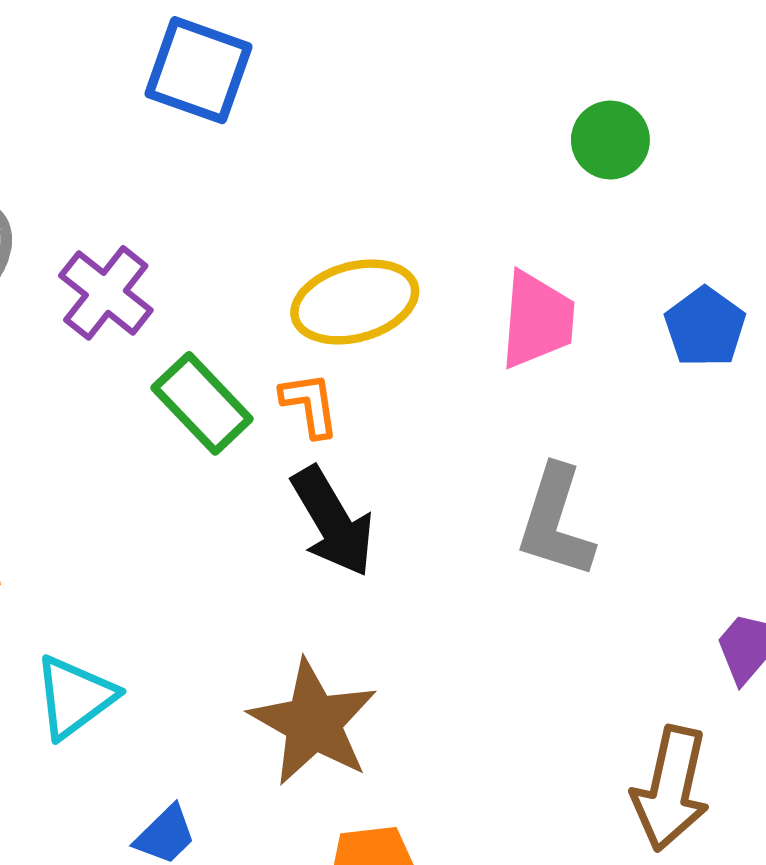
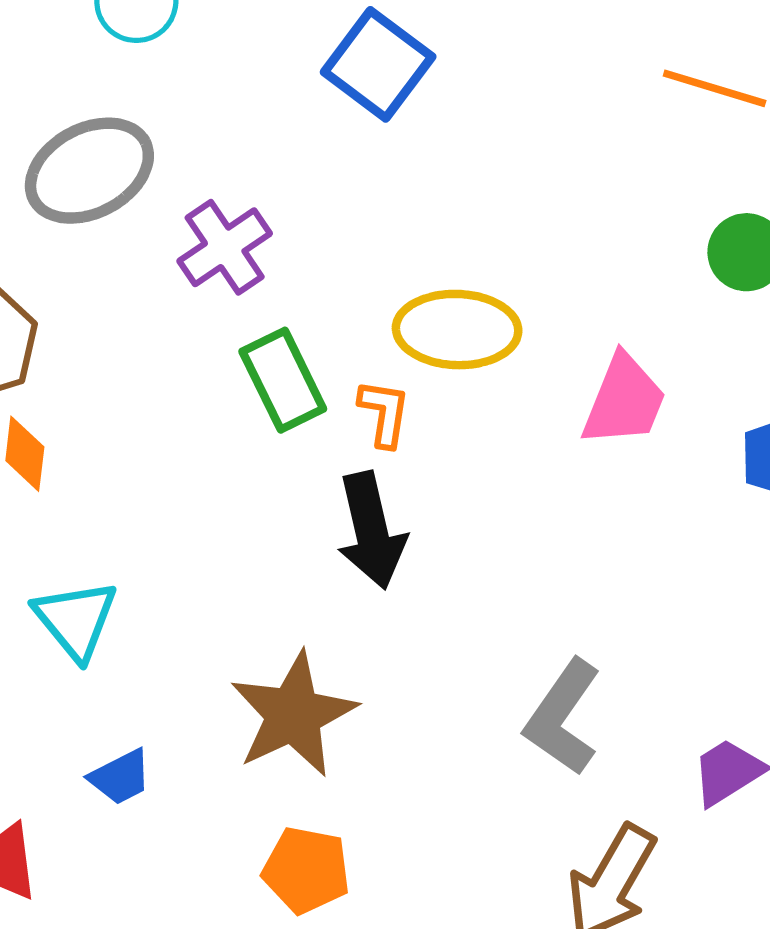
gray L-shape: (556, 522) -> (563, 717), moved
cyan triangle: (75, 697) -> (76, 620), turned -50

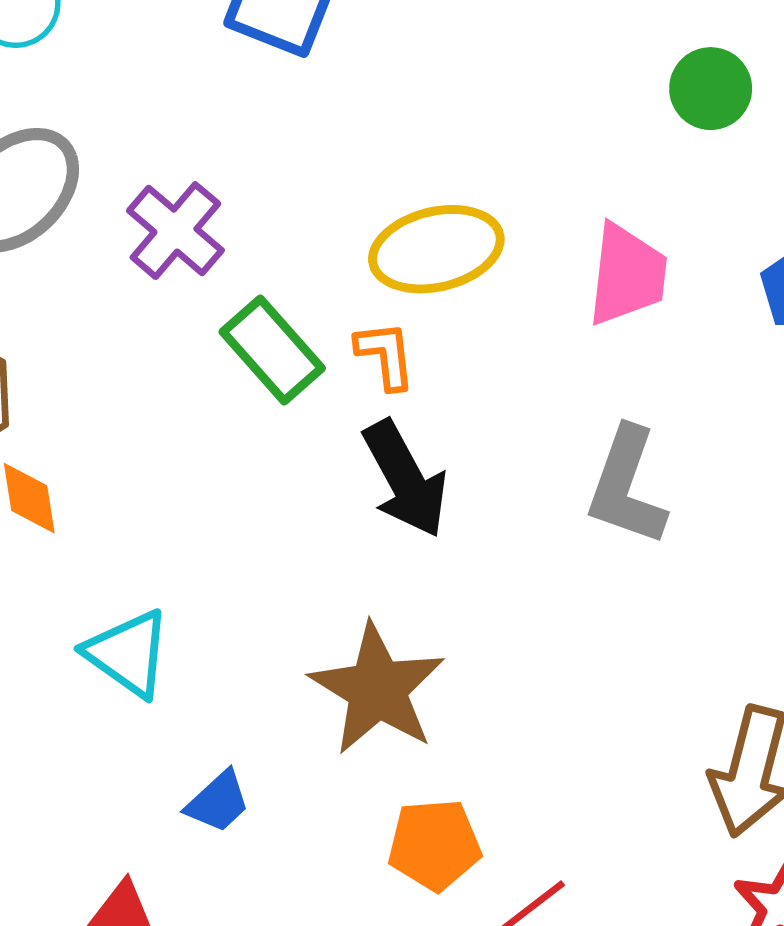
gray L-shape: (563, 717) -> (627, 486), moved

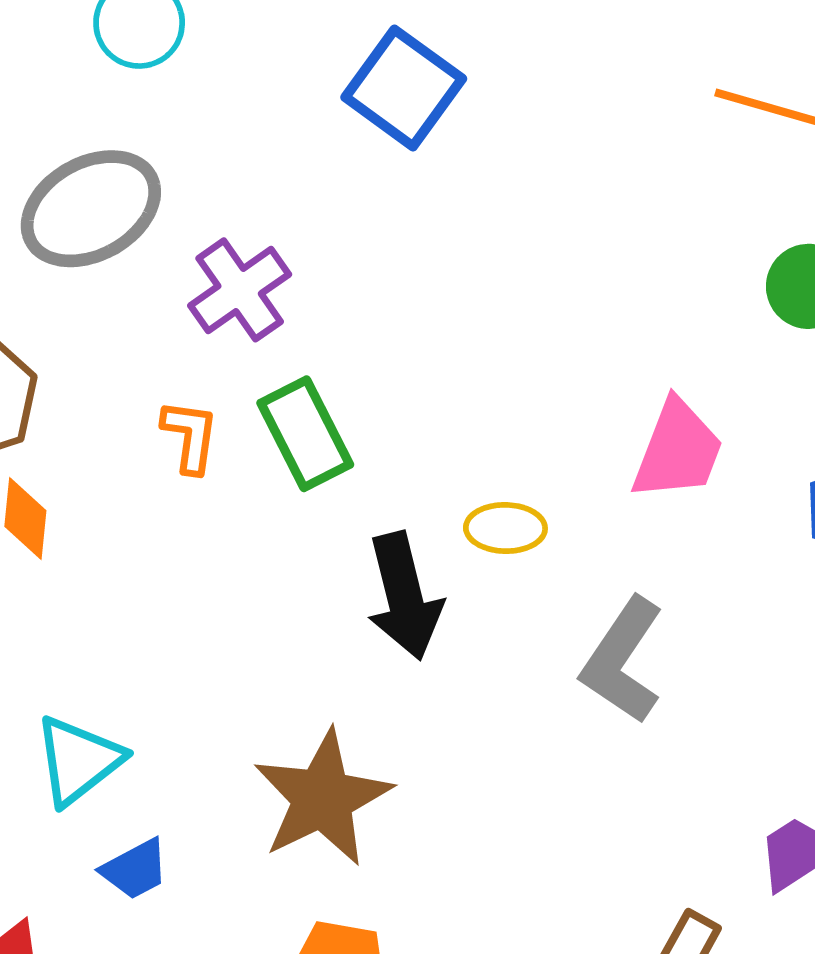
yellow ellipse: (436, 249) -> (505, 528), moved, size x0.6
orange L-shape: (385, 355) -> (190, 436), moved
cyan triangle: (128, 653) -> (78, 760), moved, turned 32

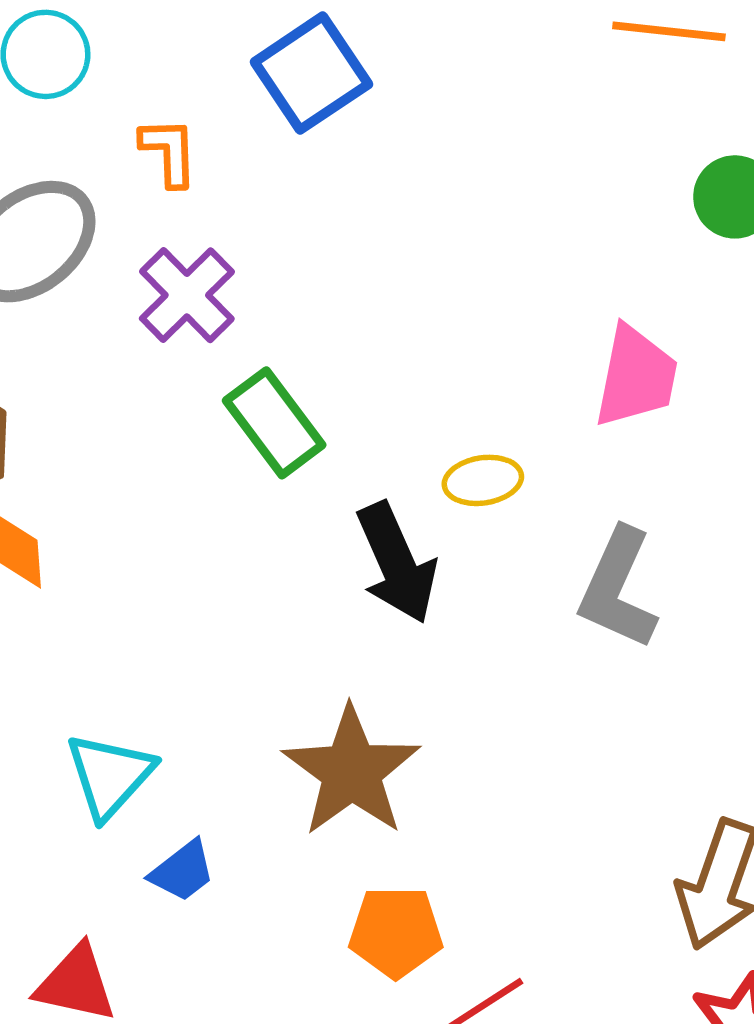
blue square: (404, 88) -> (311, 73), turned 30
orange L-shape: (190, 436) -> (169, 152), moved

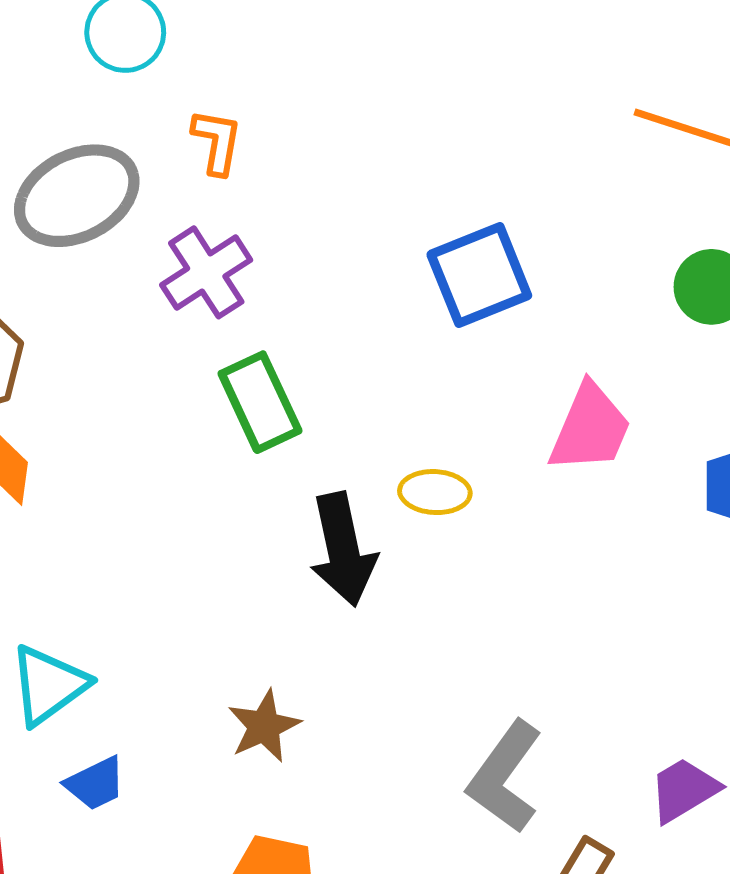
blue square: (311, 73) -> (479, 275), moved
gray L-shape: (618, 589) -> (505, 777), moved
brown star: (351, 771) -> (264, 726), size x0.6

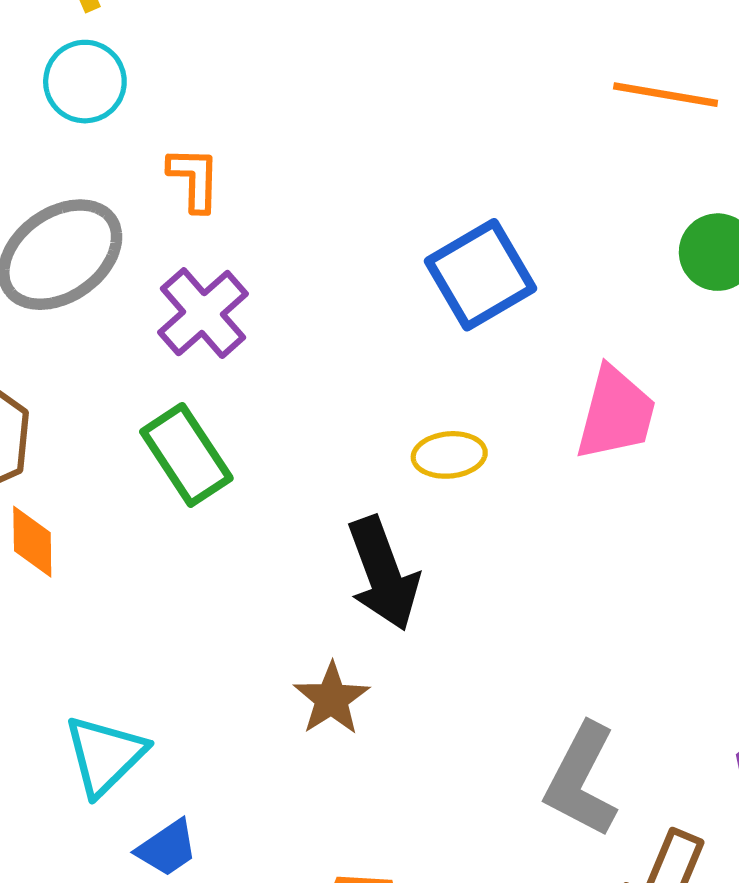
green rectangle: (260, 402) -> (186, 455), moved
yellow ellipse: (435, 492) -> (449, 455), moved
brown star: (264, 726) -> (331, 699), moved

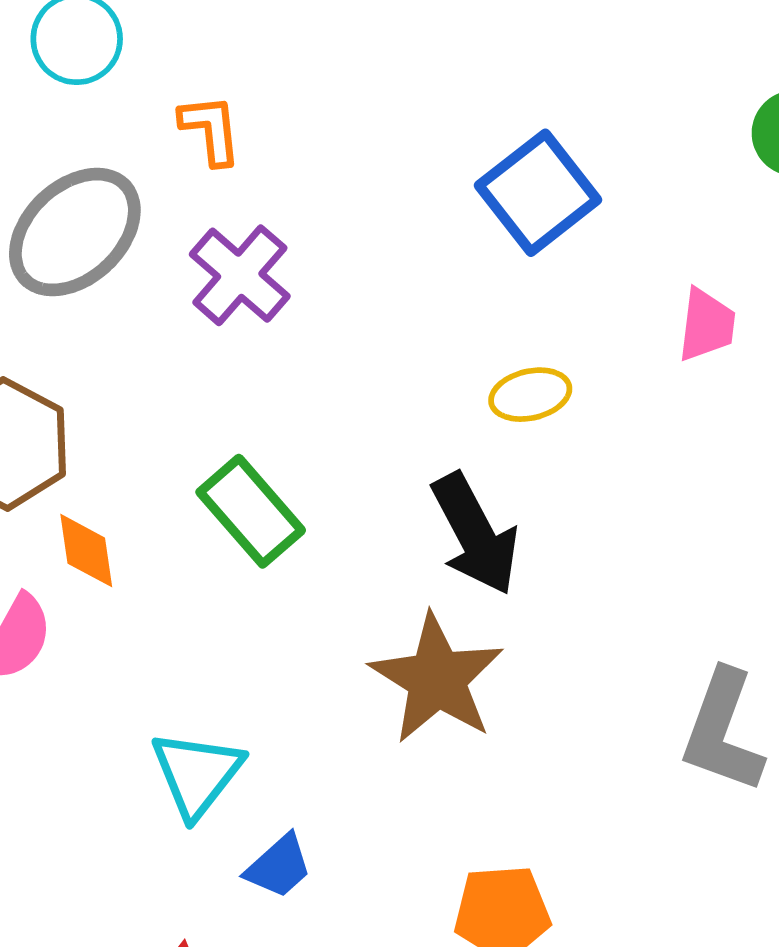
pink trapezoid: (616, 414) -> (707, 325), size x0.7
green rectangle: (186, 455) -> (251, 511), moved
brown star: (331, 699) -> (437, 679), size x1.6

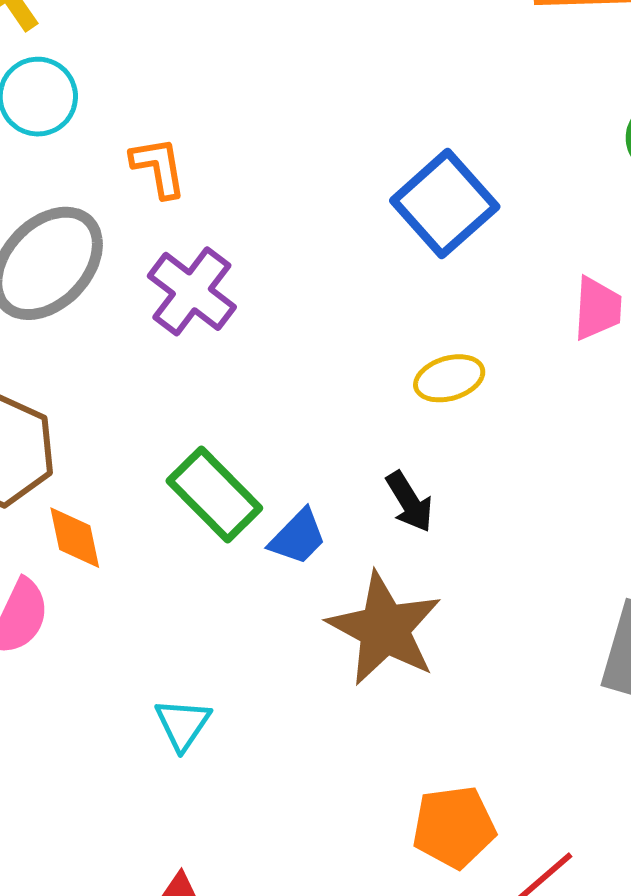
black arrow: (475, 534) -> (409, 502), size x0.6
cyan triangle: (197, 774) -> (183, 724), size x0.7
blue trapezoid: (279, 866) -> (298, 537), moved

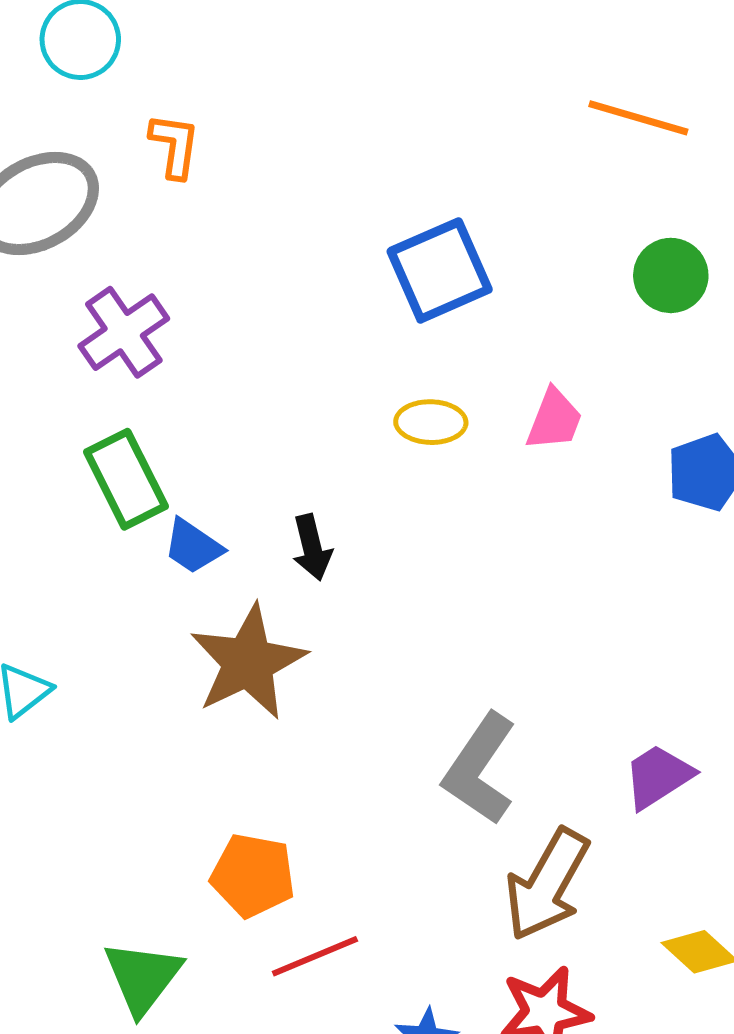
purple cross: (192, 291) -> (124, 332), moved
yellow ellipse: (449, 378) -> (431, 422), moved
blue trapezoid: (298, 537) -> (193, 546), turned 62

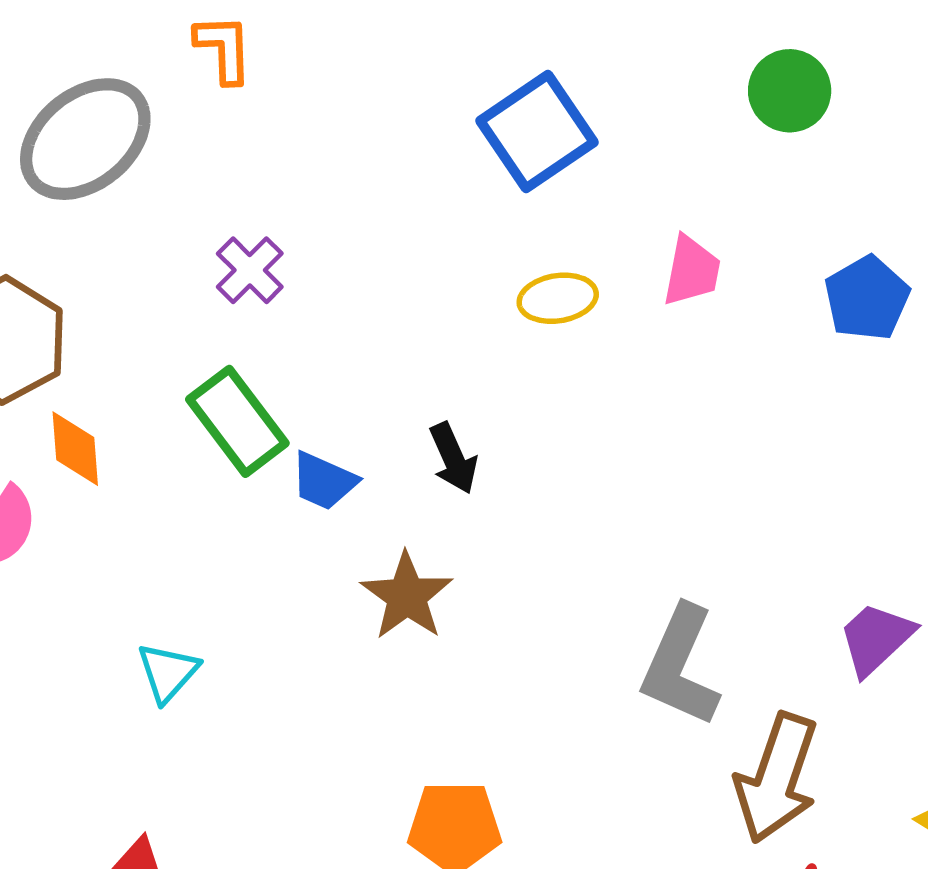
purple cross: (124, 332) -> (250, 270), moved, size x0.7
brown star: (248, 662) -> (407, 596), size x0.7

